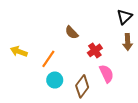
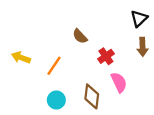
cyan circle: (55, 80) -> (56, 100), moved
brown diamond: (82, 86) -> (92, 96), turned -30

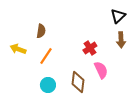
brown semicircle: (80, 36) -> (41, 31), moved, turned -128

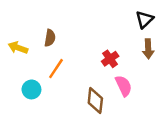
yellow arrow: (18, 49) -> (18, 48), moved
cyan circle: (48, 85) -> (31, 89), moved

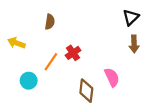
brown semicircle: (50, 38) -> (50, 22), moved
red cross: (110, 59) -> (73, 53), moved

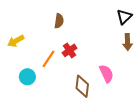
brown semicircle: (50, 22) -> (59, 21), moved
yellow arrow: (16, 43) -> (16, 41), turned -49

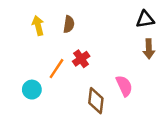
black triangle: (124, 17) -> (145, 19), turned 35
yellow arrow: (16, 41) -> (38, 26), moved, turned 105

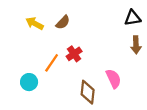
brown semicircle: (69, 24) -> (63, 22), turned 35
yellow arrow: (38, 26) -> (35, 23), turned -48

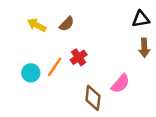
pink semicircle: (113, 79) -> (120, 84), turned 66
cyan circle: (29, 82) -> (31, 73), moved

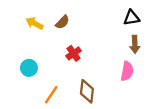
orange line: (55, 67) -> (51, 95), moved
pink semicircle: (120, 84) -> (127, 71), moved, turned -30

